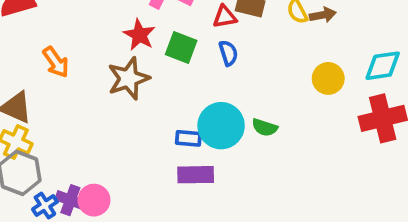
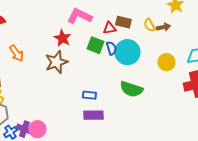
green square: (181, 48) -> (95, 45), moved
cyan circle: (221, 126) -> (127, 52), moved
green semicircle: (265, 127) -> (131, 89), size x1.6

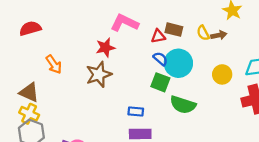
red star: (62, 38) -> (105, 48), turned 30
green square: (95, 45) -> (160, 82), moved
blue semicircle: (111, 48) -> (160, 59), turned -32

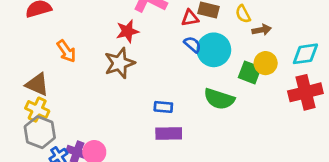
brown arrow: (219, 35) -> (262, 30), moved
green square: (160, 82) -> (250, 72), moved

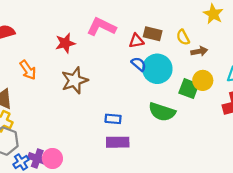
red star: (127, 31) -> (65, 43), moved

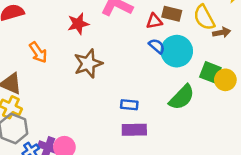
yellow semicircle: (183, 37) -> (204, 17), size x1.5
yellow circle: (203, 80) -> (225, 80), moved
green semicircle: (162, 112) -> (182, 97), turned -64

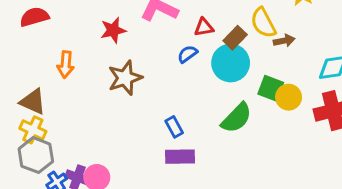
brown rectangle: (172, 14) -> (235, 38), moved, turned -60
blue semicircle: (157, 46) -> (187, 54), moved, turned -77
orange arrow: (38, 52) -> (66, 64), turned 40
blue rectangle: (129, 105) -> (174, 127), turned 56

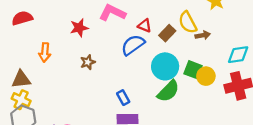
red triangle: (204, 27) -> (145, 26), turned 32
blue semicircle: (187, 54) -> (133, 45), size x1.6
cyan circle: (231, 63) -> (165, 66), moved
brown star: (125, 78) -> (88, 62), size x0.6
brown triangle: (33, 102) -> (21, 79), turned -30

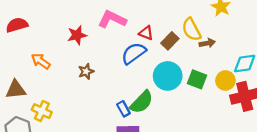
orange arrow: (45, 52) -> (41, 61), turned 120
yellow circle: (206, 76) -> (225, 80), moved
green semicircle: (168, 91) -> (142, 102), moved
yellow cross: (21, 100) -> (42, 111), moved

